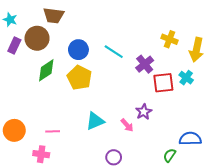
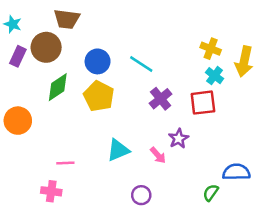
purple cross: (145, 64) -> (161, 99), moved
cyan cross: (186, 78) -> (215, 76), moved
orange circle: (14, 130) -> (18, 121), moved

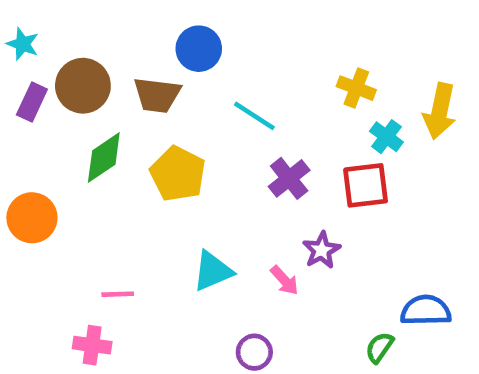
brown trapezoid: (67, 19) -> (157, 95), moved
yellow cross: (211, 49) -> (356, 88), moved
blue circle: (98, 61) -> (199, 49), moved

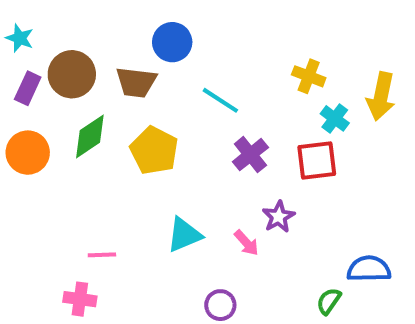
orange circle: (32, 218) -> (28, 153), moved

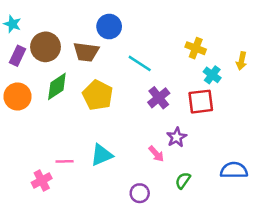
yellow arrow: (381, 96) -> (241, 61), size x0.6
cyan triangle: (184, 235) -> (101, 155), moved
pink cross: (80, 299) -> (42, 180), moved, turned -36
green semicircle: (329, 301) -> (183, 180), moved

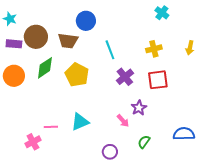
yellow cross: (196, 48) -> (154, 49), moved, turned -35
purple rectangle: (18, 56) -> (14, 44), turned 70
cyan line: (140, 63) -> (110, 50), turned 36
cyan cross: (212, 75) -> (162, 13), moved

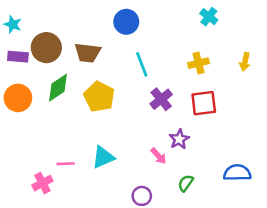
blue circle: (86, 21) -> (126, 22), moved

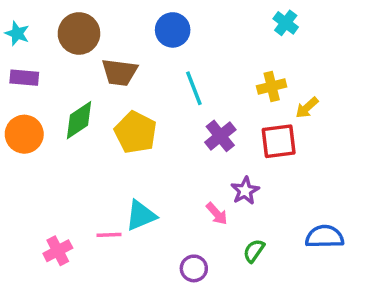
brown circle: (46, 48) -> (79, 33), moved
yellow arrow: (245, 62) -> (307, 108), moved, turned 36
pink line: (66, 164) -> (109, 235), moved

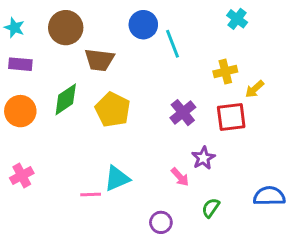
cyan line: (194, 88) -> (173, 44), moved
pink cross: (58, 251) -> (22, 176), moved

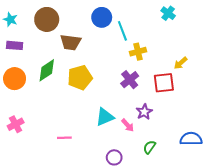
yellow cross: (225, 72) -> (138, 52), moved
yellow pentagon: (113, 110) -> (80, 78), turned 30
cyan triangle: (117, 178) -> (105, 117), moved

